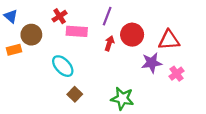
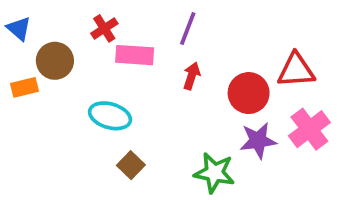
red circle: (132, 35) -> (249, 93), moved
purple star: (152, 63) -> (258, 140), moved
cyan ellipse: (63, 66) -> (110, 116), turned -30
pink cross: (177, 74) -> (309, 129), size x1.5

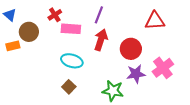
red triangle: (296, 70) -> (155, 21), moved
red arrow: (192, 76) -> (101, 40), size x1.5
cyan ellipse: (110, 116) -> (72, 61), moved

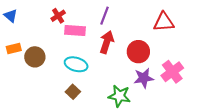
brown circle: (29, 32) -> (35, 57), moved

